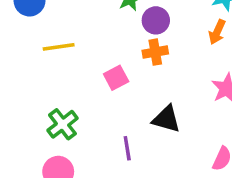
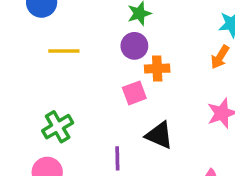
purple circle: (156, 20) -> (134, 46), moved
pink square: (116, 78) -> (134, 93), moved

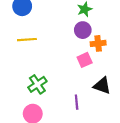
yellow line: (64, 51) -> (27, 40), moved

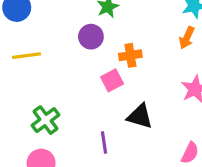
purple circle: (83, 30) -> (91, 37), moved

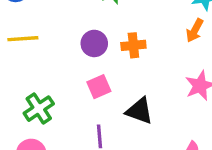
purple circle: (91, 37) -> (94, 43), moved
pink square: (112, 80) -> (99, 87), moved

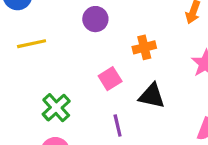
purple circle: (94, 43) -> (95, 19), moved
orange cross: (133, 45) -> (144, 47), moved

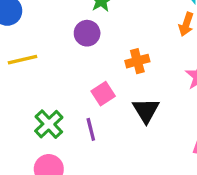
black triangle: (152, 96) -> (146, 110), turned 48
purple line: (118, 126) -> (91, 129), moved

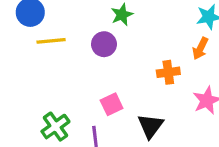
yellow line: (22, 60) -> (51, 41), moved
orange cross: (137, 61) -> (168, 72), moved

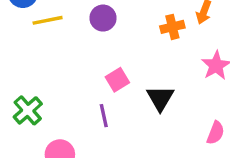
orange cross: (168, 72) -> (172, 27), moved
green cross: (55, 127) -> (28, 110), moved

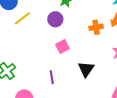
yellow line: (48, 20) -> (22, 18), turned -30
pink square: (117, 80) -> (63, 46), moved

